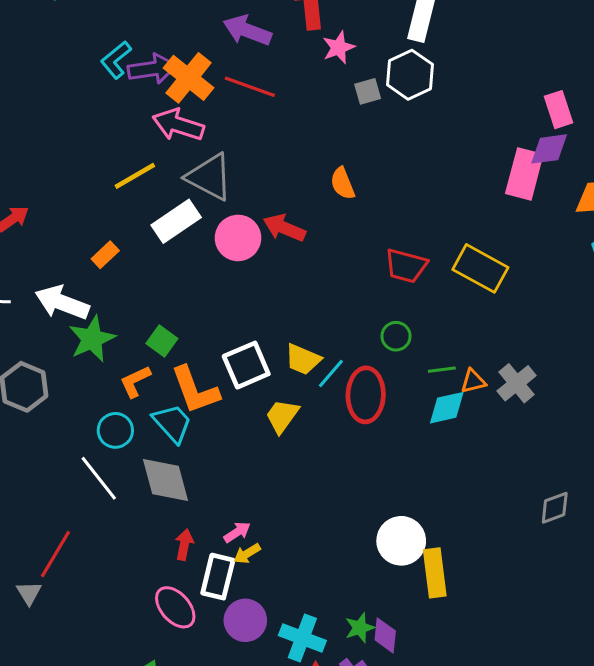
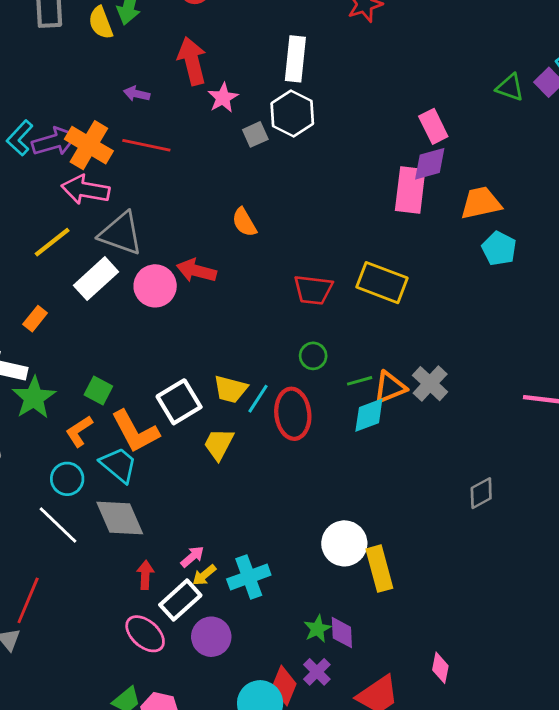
purple arrow: (247, 30) -> (137, 94), size x0.6
orange triangle: (473, 381) -> (390, 387), size x1.4
white rectangle: (218, 577) -> (180, 600), turned 42
cyan cross: (302, 638) -> (249, 577), moved, turned -33

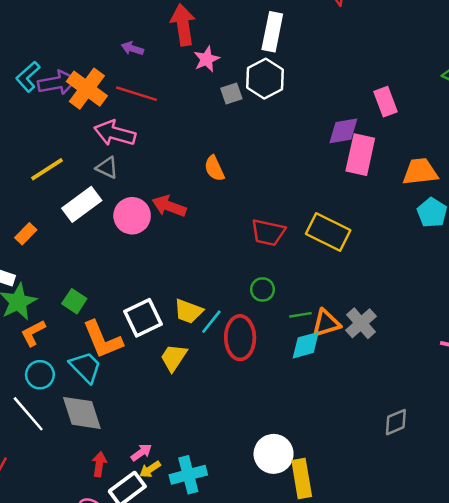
purple diamond: (430, 164) -> (343, 131), moved
pink arrow: (86, 190) -> (115, 133), moved
gray triangle: (121, 233) -> (107, 168), size x0.6
orange L-shape: (79, 431) -> (33, 333), moved

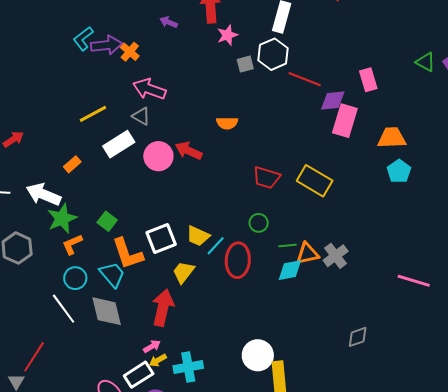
orange cross: (87, 89) -> (130, 52), size x0.6
red line: (136, 94) -> (305, 79), moved
orange semicircle: (214, 168) -> (227, 123), turned -70
red arrow: (99, 464) -> (163, 308), moved, size x1.8

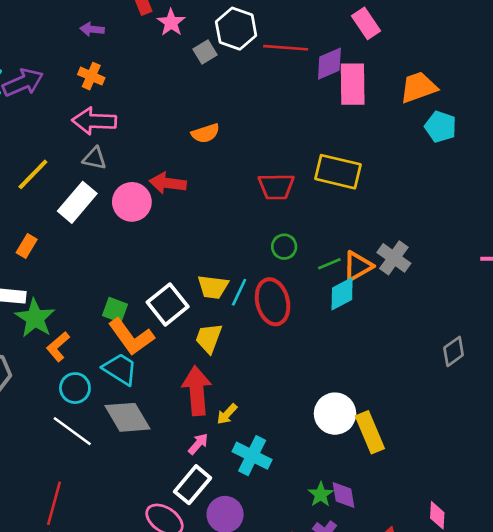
orange cross: (130, 52) -> (91, 76), moved
green square: (107, 221) -> (115, 310), moved
yellow arrow: (158, 360) -> (227, 414), moved
cyan cross: (188, 367) -> (252, 456), turned -36

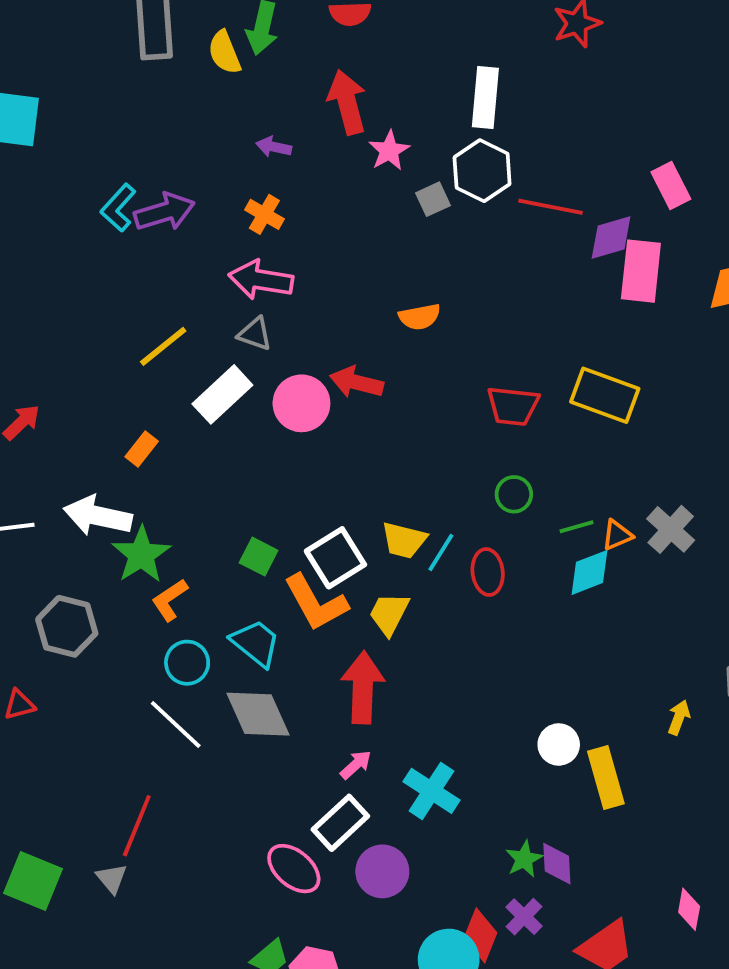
orange triangle: (358, 266) -> (617, 535), size x0.7
red ellipse: (273, 302) -> (488, 572), size x0.7
orange L-shape: (131, 337) -> (316, 603), moved
yellow arrow: (227, 414) -> (679, 717), moved, turned 150
white circle: (335, 414) -> (559, 744), size x0.7

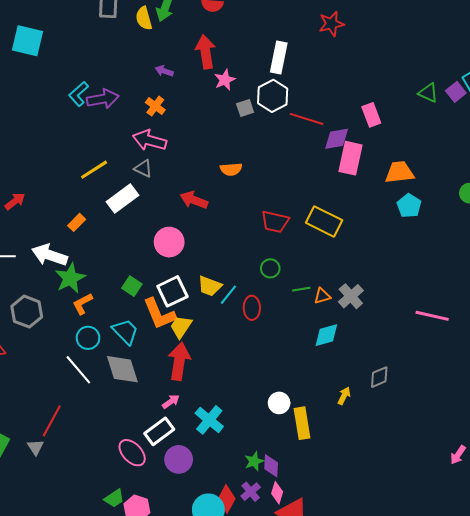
pink circle: (301, 403) -> (169, 242), moved
cyan diamond: (589, 572) -> (326, 335), moved
yellow trapezoid: (389, 614) -> (181, 327), moved
pink diamond: (689, 909) -> (277, 493), moved

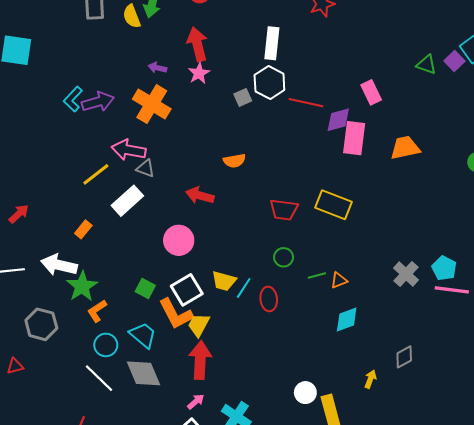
pink star: (225, 80) -> (199, 73), moved
orange cross: (155, 106) -> (152, 104), size x1.8
pink arrow: (150, 140) -> (129, 150), moved
cyan pentagon: (409, 206) -> (444, 268), moved
gray cross: (351, 296) -> (406, 274), moved

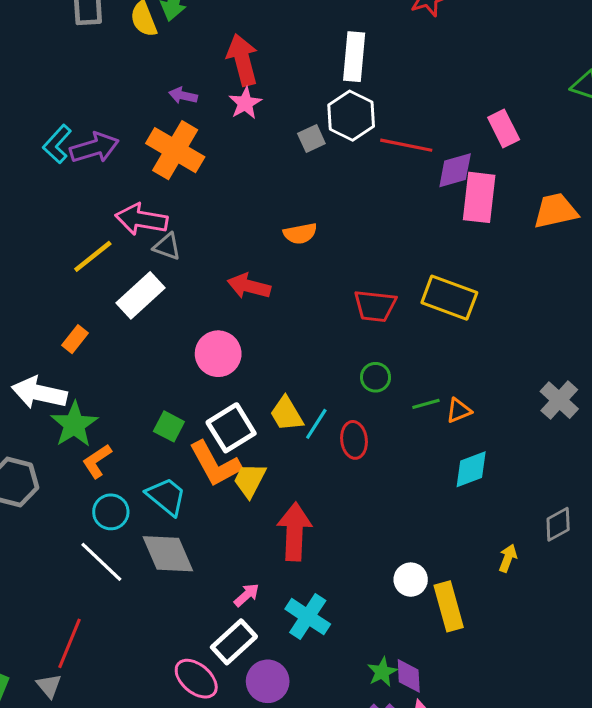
yellow trapezoid: (224, 281) -> (287, 414), turned 45
red arrow: (200, 360) -> (294, 532), moved

